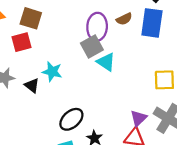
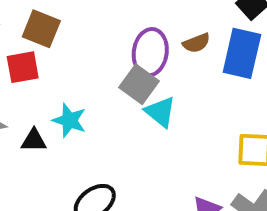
gray square: (92, 46) -> (139, 84), turned -30
black triangle: (32, 85) -> (34, 140), turned -42

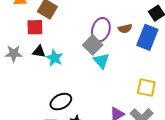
black triangle: (34, 140) -> (39, 52), moved

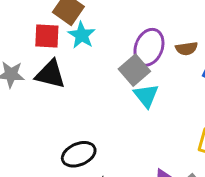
black triangle: (39, 52) -> (50, 74), size x1.5
cyan star: (54, 58) -> (82, 35), moved

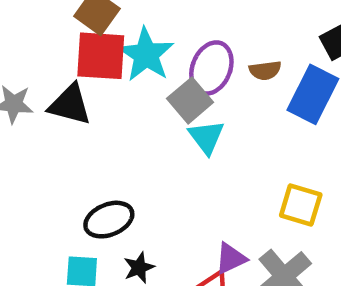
cyan star: (82, 35) -> (146, 55), moved, size x1.4
red square: (47, 36) -> (101, 56), moved, size x1.4

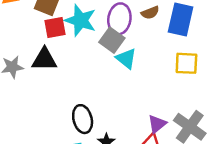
red square: (101, 56) -> (55, 27), size x0.7
yellow square: (301, 205) -> (186, 63), moved
black ellipse: (109, 220) -> (83, 119), turned -68

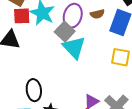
cyan triangle: (126, 59) -> (74, 47), size x1.4

